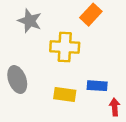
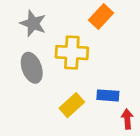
gray ellipse: (17, 79) -> (32, 68), moved
yellow rectangle: (65, 94) -> (72, 105), turned -50

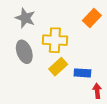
orange rectangle: (101, 16) -> (92, 18), moved
yellow rectangle: (72, 105) -> (58, 67), moved

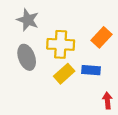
orange rectangle: (92, 18) -> (102, 37), moved
blue rectangle: (82, 73) -> (91, 70), moved

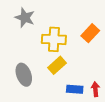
gray ellipse: (27, 57) -> (24, 75), moved
blue rectangle: (91, 70) -> (75, 89), moved

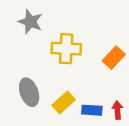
orange rectangle: (90, 33) -> (114, 58), moved
yellow rectangle: (57, 65) -> (64, 102), moved

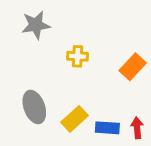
gray star: (30, 22) -> (36, 25), turned -30
yellow cross: (66, 49) -> (78, 56), size x0.6

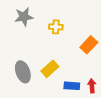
yellow cross: (78, 56) -> (56, 27), moved
yellow rectangle: (75, 119) -> (50, 69), moved

